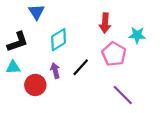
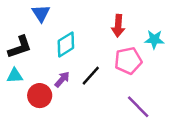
pink pentagon: (114, 54) -> (128, 61), turned 30
purple arrow: (55, 71) -> (62, 79), turned 56

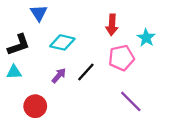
cyan star: (154, 39) -> (146, 38), turned 30
cyan diamond: (66, 44) -> (62, 42), turned 45
red circle: (40, 96) -> (35, 106), moved

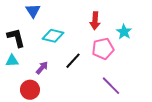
black L-shape: (19, 45) -> (16, 38), turned -85
purple arrow: (59, 76) -> (42, 68), moved

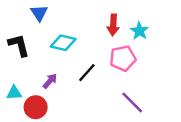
cyan star: (124, 32) -> (139, 31), moved
cyan triangle: (12, 61) -> (14, 93), moved

